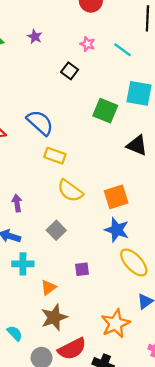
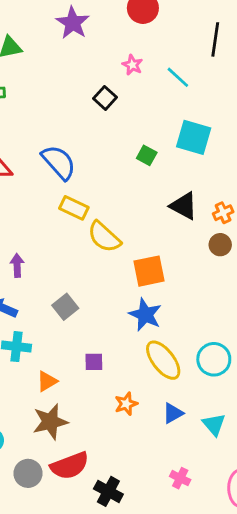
purple star: (35, 37) -> (73, 23), moved, size x1.6
green square: (105, 111) -> (147, 155), size x0.6
yellow semicircle: (70, 191) -> (104, 237), moved
orange star: (116, 324) -> (126, 404), moved, size x0.6

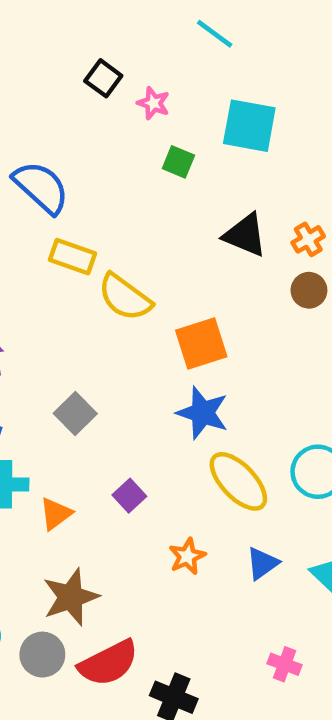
pink star: (132, 65) -> (153, 103), moved
purple square: (94, 362) -> (129, 496), turned -36
orange triangle: (47, 381) -> (56, 514), moved
gray circle: (28, 473) -> (42, 655), moved

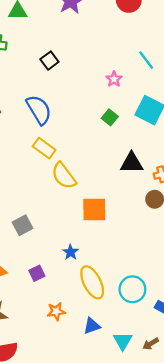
black square: (103, 78) -> (49, 61), moved
pink star: (153, 103) -> (114, 79), moved
black triangle: (245, 235) -> (132, 163), turned -40
blue star: (203, 413) -> (71, 252), moved, size x0.6

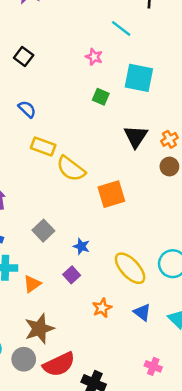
blue semicircle: (39, 110) -> (27, 109), size x0.6
black triangle: (132, 163) -> (136, 136), turned -40
blue star: (71, 252) -> (81, 246), moved
blue triangle: (92, 326) -> (142, 312), turned -48

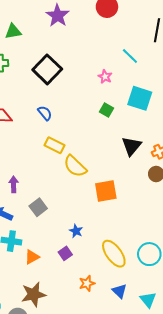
black square: (24, 56) -> (47, 69), size x1.8
gray square: (43, 231) -> (38, 207), moved

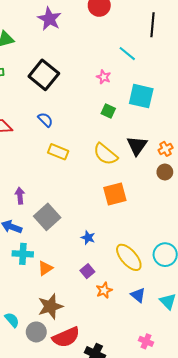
yellow semicircle: (75, 166) -> (105, 154), moved
gray square: (38, 207) -> (47, 217), size x1.4
purple square: (65, 253) -> (87, 271), moved

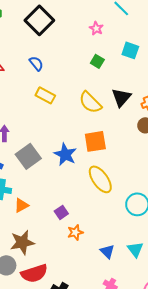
cyan square: (141, 96) -> (130, 50), size x0.7
blue star: (88, 238) -> (65, 154), moved, size x1.6
yellow ellipse: (129, 257) -> (100, 179), moved
blue triangle: (138, 295) -> (107, 251), moved

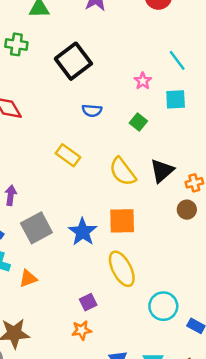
cyan square: (130, 50) -> (176, 99), moved, turned -30
blue semicircle: (36, 63) -> (92, 111), moved, turned 126
orange triangle: (21, 205) -> (28, 279), moved
purple square: (61, 212) -> (88, 302), moved

